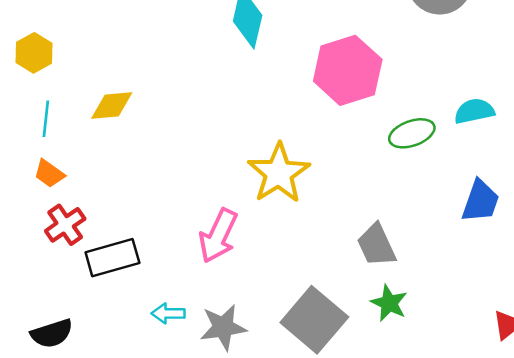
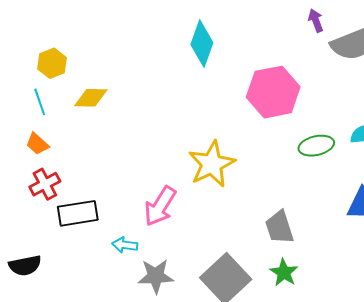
yellow hexagon: (34, 53) -> (52, 63), moved
cyan line: (46, 119) -> (40, 102), turned -32
cyan arrow: (168, 313) -> (125, 245), moved

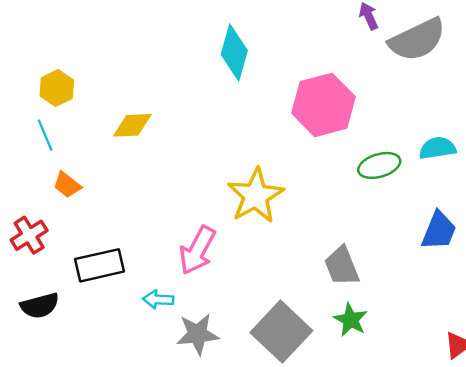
yellow diamond: (91, 98) -> (132, 125), moved
orange trapezoid: (37, 144) -> (67, 185), moved
red cross: (45, 184) -> (29, 235), moved
black semicircle: (25, 265) -> (40, 306), moved

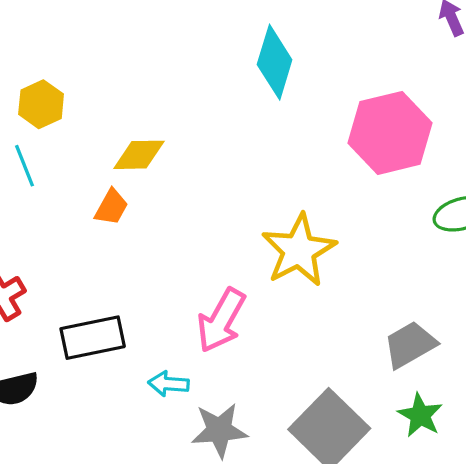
orange trapezoid: (67, 185) -> (111, 207), moved, turned -100
gray trapezoid: (342, 266) -> (410, 345), turned 81

